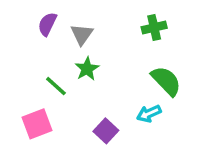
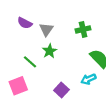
purple semicircle: (47, 24) -> (25, 23), turned -88
green cross: (154, 27) -> (83, 29), moved

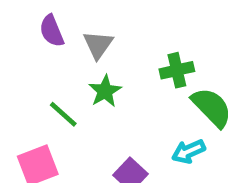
purple semicircle: (25, 23) -> (52, 31), turned 40
green cross: (83, 29) -> (177, 70), moved

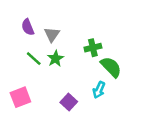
green line: (63, 114) -> (34, 59), moved
cyan arrow: (188, 151) -> (99, 90), turned -42

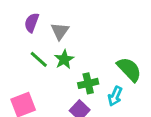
purple semicircle: (28, 27) -> (32, 23), turned 42
green cross: (93, 48) -> (88, 83), moved

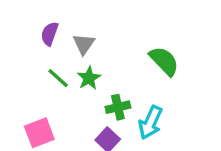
green semicircle: (129, 69) -> (164, 61), moved
cyan arrow: (115, 96) -> (150, 123), size x1.4

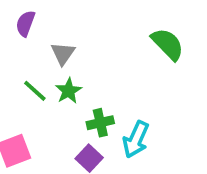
purple semicircle: (50, 34) -> (25, 24), moved
green semicircle: (164, 61) -> (168, 44), moved

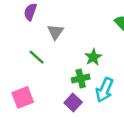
green star: (68, 91) -> (93, 57), moved

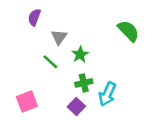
green line: (37, 57) -> (50, 62), moved
green star: (93, 57) -> (80, 54), moved

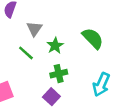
green semicircle: (128, 31) -> (93, 38), moved
cyan arrow: (107, 94) -> (101, 85), moved

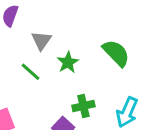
green cross: (59, 74) -> (83, 106), moved

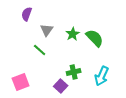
green star: (68, 62) -> (73, 34), moved

